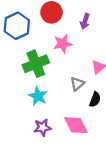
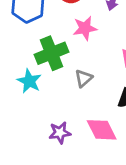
gray triangle: (77, 84) -> (84, 78), moved
cyan star: (38, 96) -> (29, 81), moved

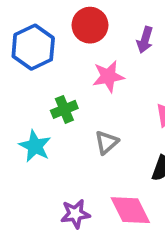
green cross: (52, 53) -> (64, 109), size x0.6

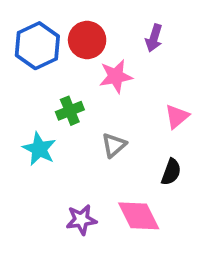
red circle: (90, 25) -> (87, 40), moved

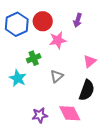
black semicircle: (171, 172) -> (87, 90), size x1.5

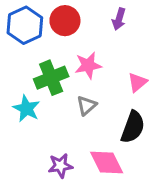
pink star: (58, 40) -> (88, 65), moved
green cross: (34, 58) -> (51, 78), size x1.5

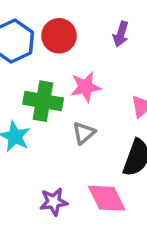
green cross: (51, 78) -> (43, 101), turned 32

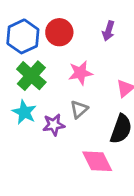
green cross: (43, 101) -> (31, 76), moved, turned 32
purple star: (54, 202) -> (54, 125), moved

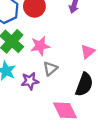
pink star: (80, 73) -> (40, 46), moved

